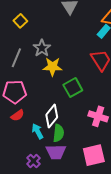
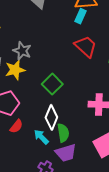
yellow star: (52, 67) -> (15, 70), moved
green square: (73, 88) -> (52, 84), moved

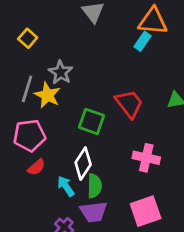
red trapezoid: (86, 46) -> (129, 104), moved
yellow star: (15, 70) -> (47, 95), turned 30
green square: (52, 84) -> (92, 121), turned -36

